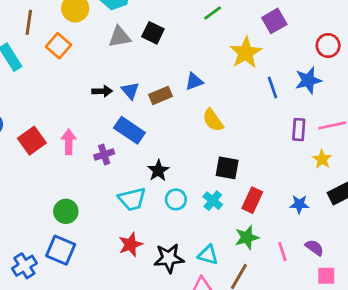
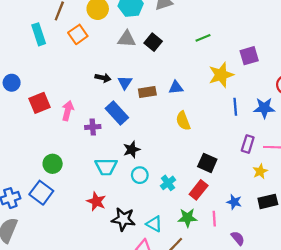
black square: (227, 168) -> (207, 163), moved
red star: (131, 244) -> (96, 201), turned 30
pink line: (282, 251) -> (214, 219), moved

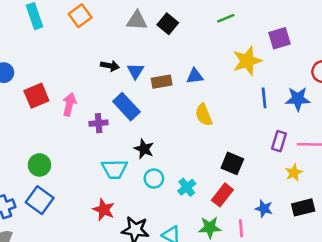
black star: (132, 150) -> (144, 149), turned -30
green circle: (53, 164) -> (39, 165), moved

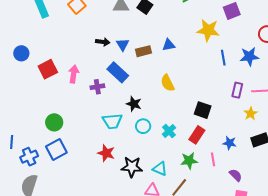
yellow star: (247, 61) -> (208, 30), turned 30
yellow semicircle: (204, 115) -> (167, 83), moved
blue square: (40, 200) -> (56, 149), turned 30

